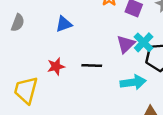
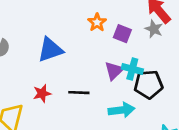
blue triangle: (64, 24) -> (50, 50), size x1.5
cyan cross: (144, 42) -> (132, 69), turned -30

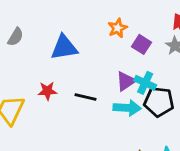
cyan arrow: (121, 110) -> (127, 108), moved

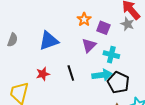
purple triangle: (126, 81) -> (89, 45), moved
black line: (86, 97) -> (71, 73), turned 70
black pentagon: (159, 102) -> (118, 82), moved, turned 30

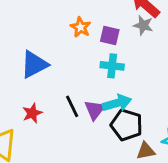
purple triangle: (89, 45) -> (95, 110), moved
cyan cross: (111, 55) -> (112, 66), moved
black pentagon: (118, 82) -> (127, 125), moved

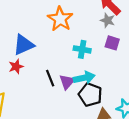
orange star: (81, 27) -> (60, 19), size x1.6
purple square: (110, 35) -> (112, 43), moved
red star: (32, 113) -> (16, 66), moved

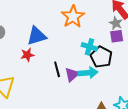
purple square: (112, 43) -> (117, 36), moved, turned -32
black pentagon: (90, 95) -> (101, 57), moved

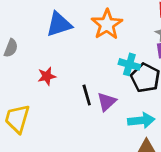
blue triangle: (37, 36) -> (59, 24), moved
cyan arrow: (88, 73) -> (141, 120), moved

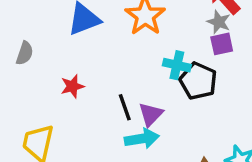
cyan arrow: (141, 120) -> (142, 139), moved

